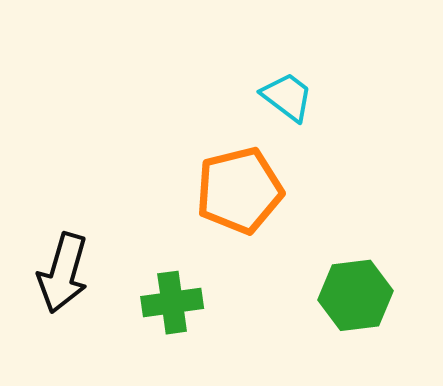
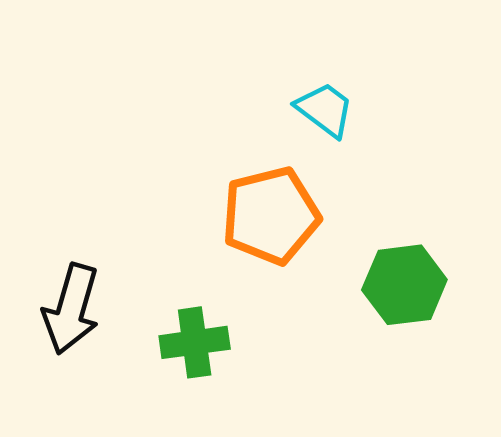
green hexagon: (355, 295) -> (404, 285), moved

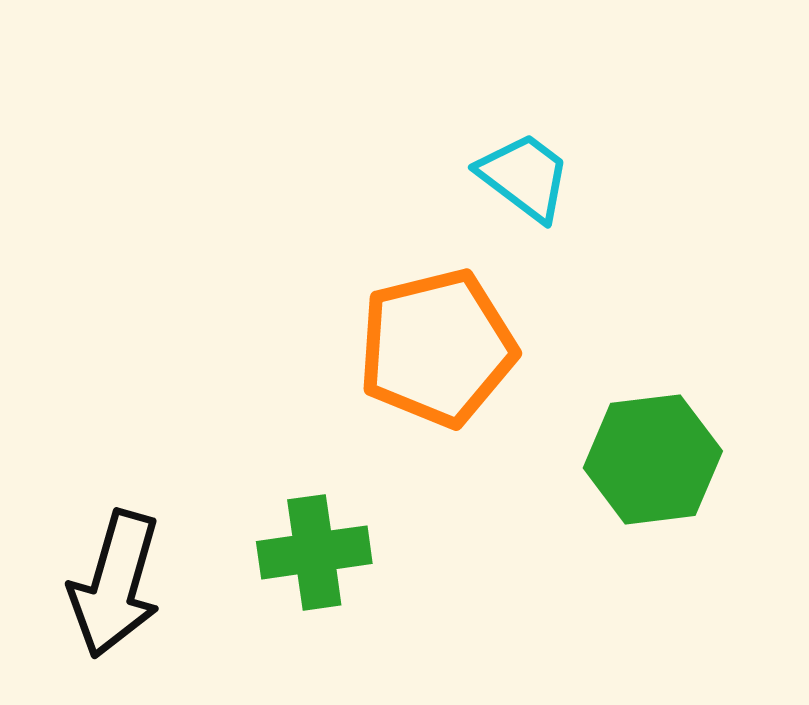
black arrow: (71, 309) -> (115, 584), moved

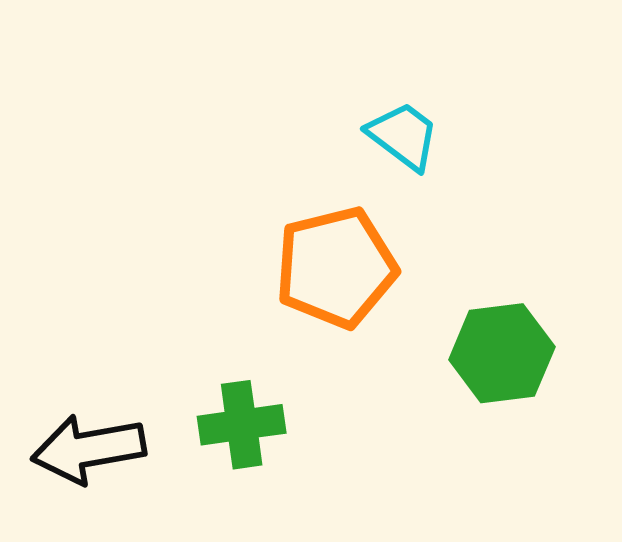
black arrow: (115, 584) -> (89, 449), turned 64

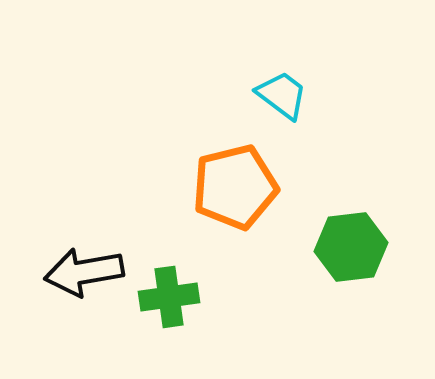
black arrow: (89, 449) -> (84, 272), moved

